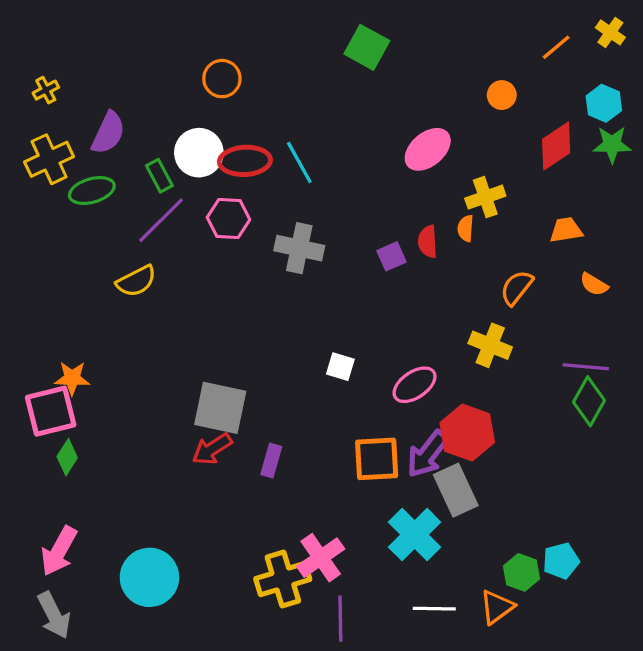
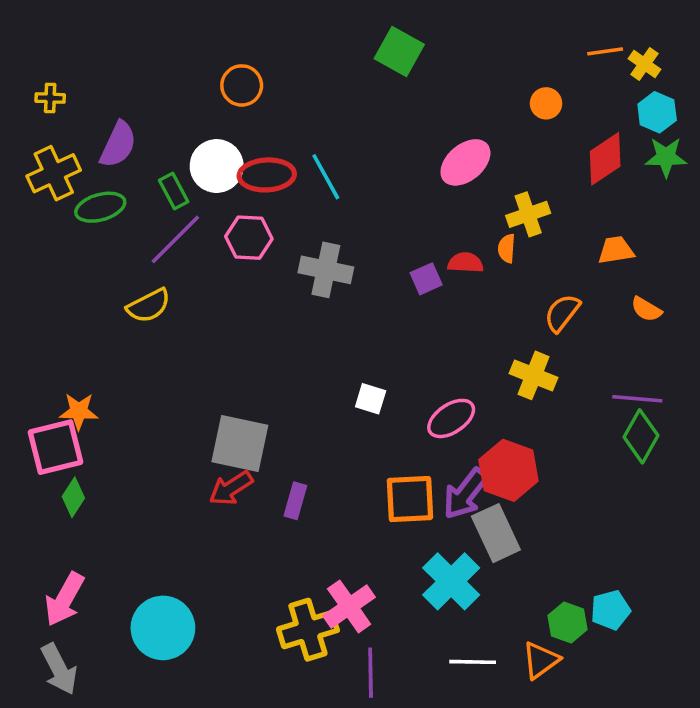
yellow cross: (610, 32) -> (645, 64), moved
orange line: (556, 47) -> (605, 51), turned 32
yellow cross: (46, 90) -> (50, 98), turned 30
red semicircle: (428, 242) -> (465, 263), turned 96

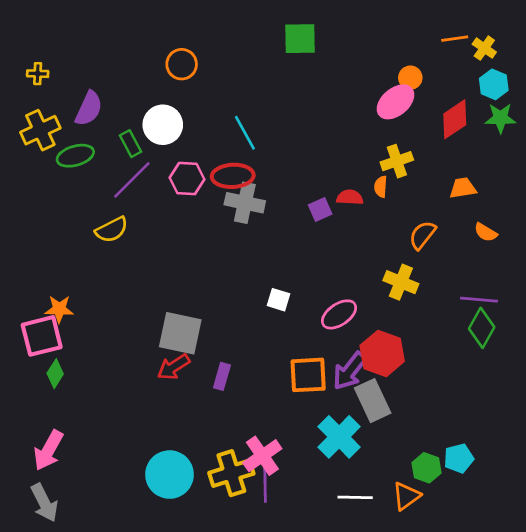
green square: (399, 51) -> (300, 39), turned -30
pink ellipse: (465, 162) -> (396, 102), moved
red ellipse: (267, 175) -> (233, 176), moved
cyan circle: (163, 628) -> (170, 475), moved
purple line: (371, 673) -> (265, 484), moved

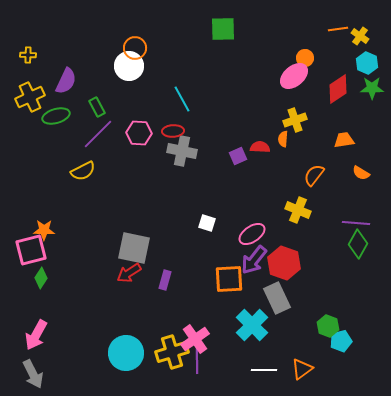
white circle: (163, 125) -> (129, 66), moved
red ellipse: (233, 176) -> (173, 131), size x0.7
purple arrow: (350, 371) -> (254, 260), moved
green hexagon: (426, 468) -> (328, 326), moved

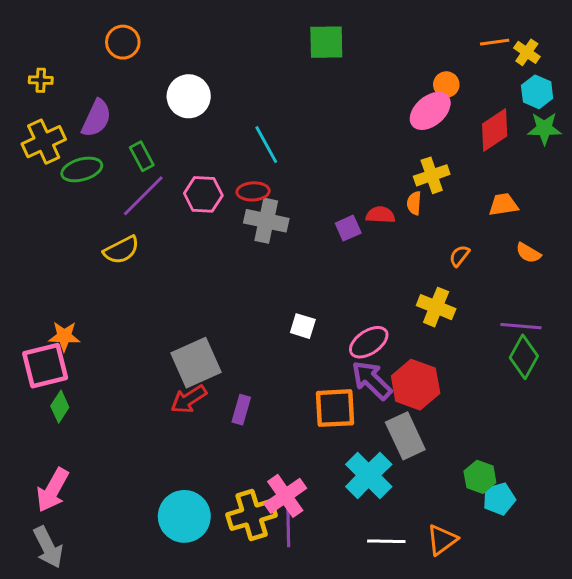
orange circle: (135, 48) -> (123, 42), moved
orange semicircle: (314, 175) -> (459, 256), size x0.7
gray square: (134, 248) -> (196, 363), turned -36
purple arrow: (254, 260) -> (372, 380), turned 96

